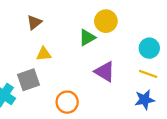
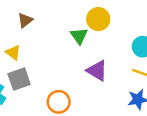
green triangle: (87, 38) -> (79, 36), turned -36
yellow triangle: (44, 54) -> (13, 53), moved, turned 42

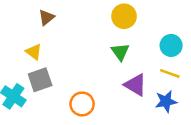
green triangle: (79, 36) -> (120, 52), moved
purple triangle: (97, 71) -> (135, 85), moved

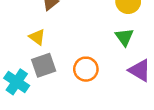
orange circle: (82, 104) -> (86, 69), moved

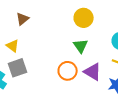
orange circle: (86, 69) -> (68, 71), moved

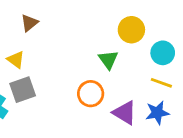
yellow circle: (84, 18) -> (131, 30), moved
purple triangle: (93, 72) -> (125, 113), moved

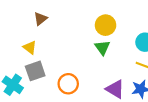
yellow circle: (131, 30) -> (106, 25), moved
orange circle: (91, 94) -> (68, 84), moved

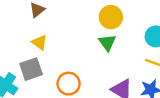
yellow triangle: (30, 48) -> (40, 42), moved

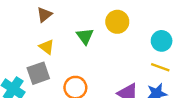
green triangle: (107, 42) -> (85, 36), moved

